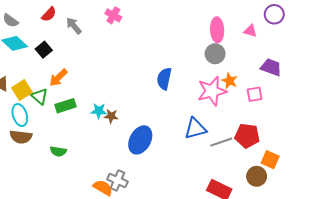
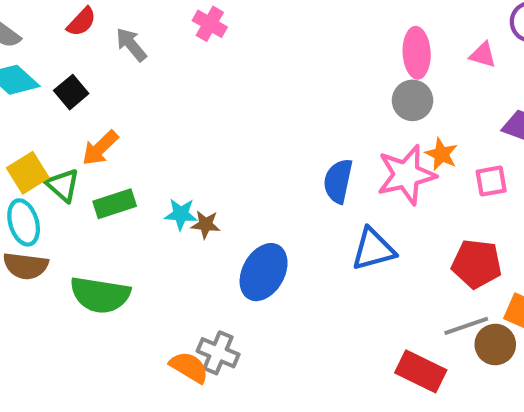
blue semicircle: (164, 79) -> (338, 181), moved
gray line: (221, 142) -> (466, 326), moved
green semicircle: (58, 151) -> (100, 295), size x1.8

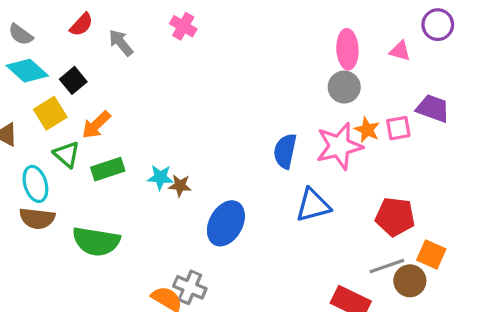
yellow square: (28, 173) -> (50, 113), moved
pink square: (491, 181) -> (398, 128), moved

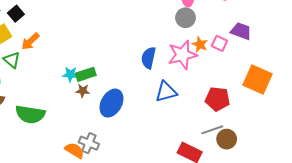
pink square: (398, 128) -> (219, 43), turned 35
green rectangle: (108, 169) -> (86, 74), moved
brown star: (180, 186) -> (83, 91), moved
orange square: (431, 255) -> (257, 79), moved, size x1.6

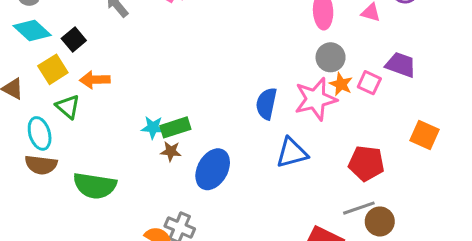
gray circle: (186, 18) -> (331, 57), moved
orange arrow: (30, 41) -> (95, 80), turned 42
orange square: (257, 79) -> (425, 135), size x0.7

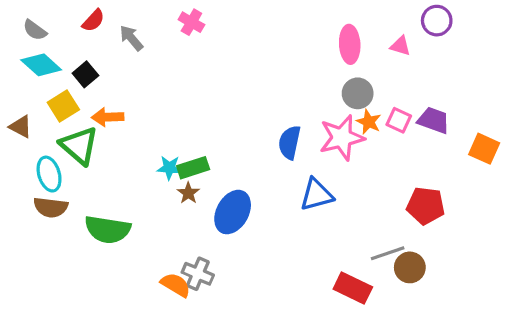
purple trapezoid: (401, 65) -> (434, 120), moved
green triangle: (68, 107) -> (79, 146), size x1.5
orange square: (425, 135) -> (484, 149), moved
brown star: (171, 151) -> (188, 193), turned 30
red pentagon: (366, 163) -> (426, 206), moved

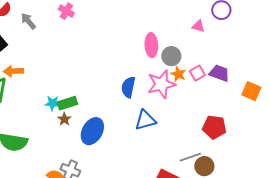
pink ellipse: (350, 44) -> (151, 45), moved
pink square: (399, 120) -> (197, 73), turned 35

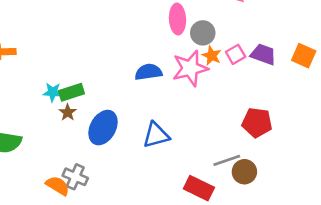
blue semicircle: (128, 87) -> (148, 72), turned 70
orange square: (251, 91) -> (304, 56), moved
blue triangle: (145, 120) -> (156, 135), moved

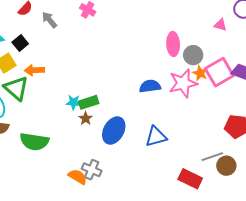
pink square: (236, 54) -> (219, 72), size x1.8

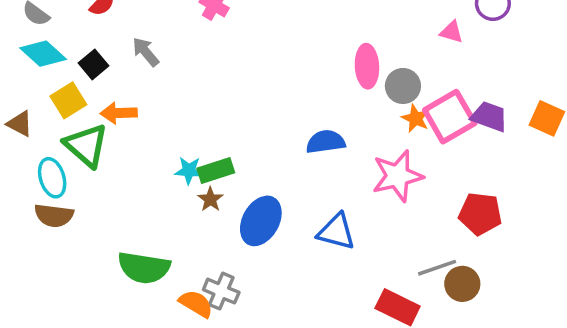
gray arrow: (49, 20) -> (146, 52), moved
pink star: (183, 83) -> (398, 176), moved
blue triangle: (156, 137) -> (336, 232), turned 30
green semicircle: (34, 142) -> (144, 268), moved

